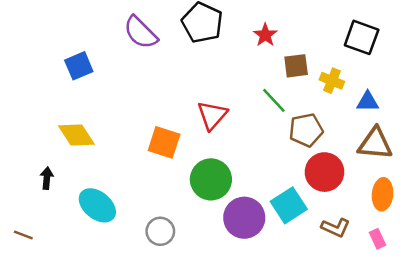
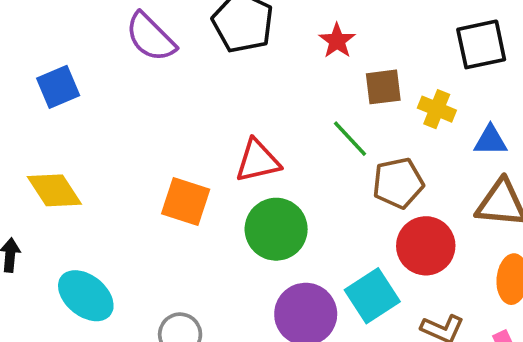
black square: (362, 37) -> (481, 44), turned -32
red triangle: (212, 115) -> (258, 161), turned 36
green circle: (211, 179) -> (276, 229), moved

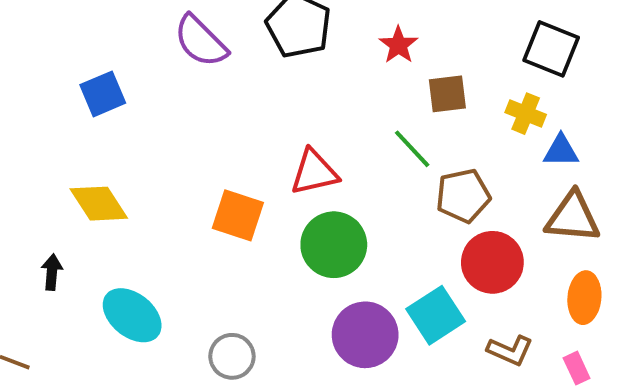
black square: (481, 44) -> (551, 49), turned 34
yellow cross: (437, 109) -> (526, 114), moved

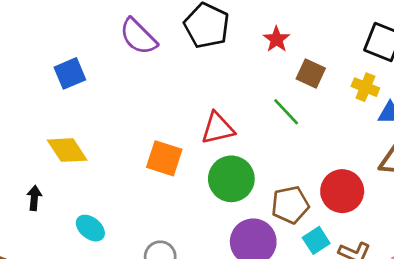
brown square: (447, 94) -> (311, 73), turned 32
brown pentagon: (463, 196) -> (290, 205), moved
cyan ellipse: (132, 315) -> (90, 228), size x0.7
cyan square: (436, 315) -> (316, 240), moved, size x0.7

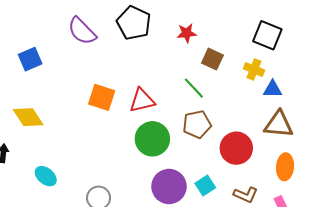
red star: (276, 39) -> (187, 33), turned 30
orange square: (164, 158) -> (102, 97), moved
brown pentagon: (290, 205) -> (197, 124), moved
cyan square: (316, 240) -> (205, 185), moved

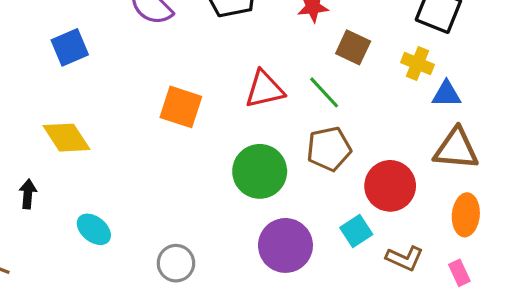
red triangle: (142, 100) -> (265, 89), moved
cyan square: (205, 185) -> (356, 231), moved

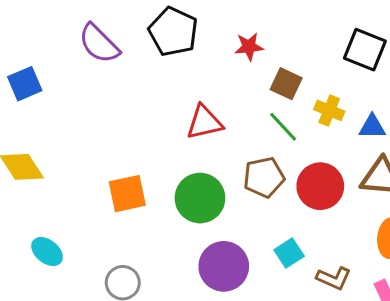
yellow cross: (418, 63) -> (329, 110), moved
green line: (324, 92) -> (283, 127), moved
orange square: (181, 107) -> (127, 194), moved, turned -30
red circle: (390, 186) -> (320, 186), moved

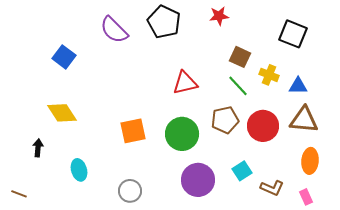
red star: (249, 47) -> (219, 16), moved
blue square: (25, 84) -> (64, 57), turned -30
cyan ellipse: (47, 252) -> (79, 170), turned 35

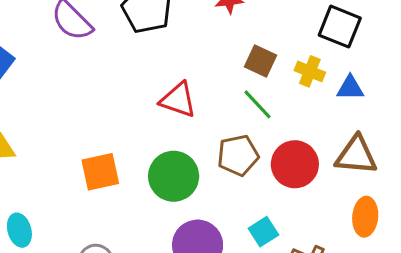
yellow cross: (269, 75) -> (310, 71), moved
red triangle: (185, 83) -> (178, 100), turned 32
blue triangle: (298, 86) -> (350, 88), moved

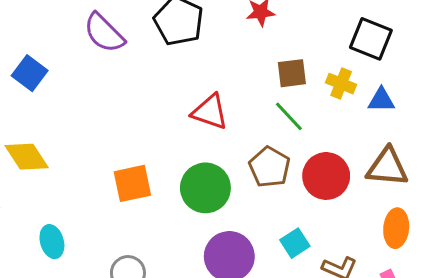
brown square: (260, 61) -> (292, 73), turned -32
brown pentagon: (238, 155) -> (270, 167), turned -30

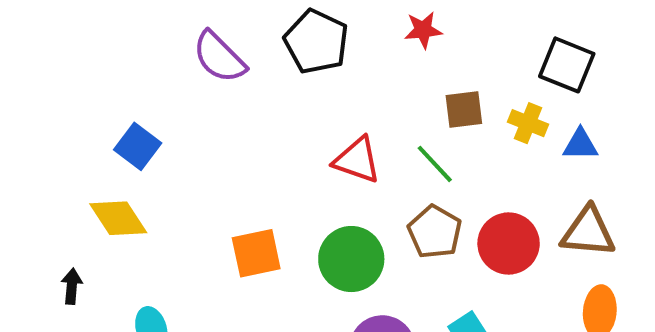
blue square: (30, 73) -> (138, 146), moved
green line: (289, 116) -> (435, 164), moved

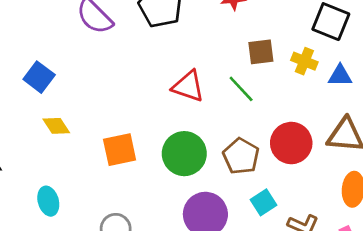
yellow diamond: (118, 218) -> (56, 126), moved, size x0.7
brown pentagon: (435, 232) -> (241, 156), moved

